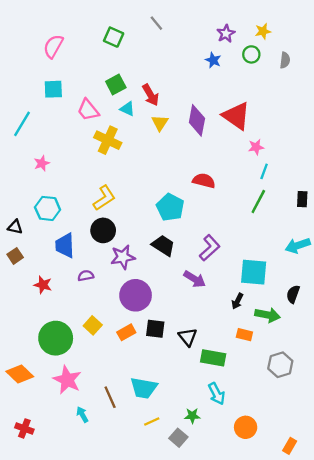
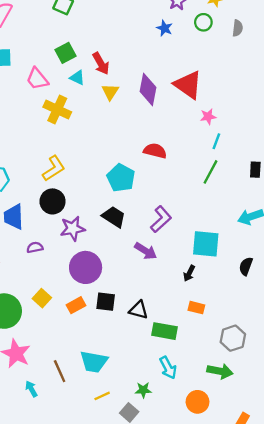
green arrow: (268, 315) -> (220, 371), moved
black triangle: (188, 337) -> (139, 310), turned -36

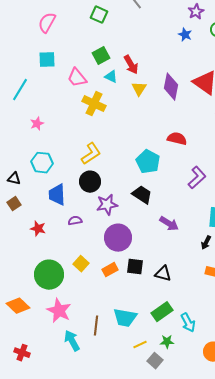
purple L-shape: (161, 219) -> (197, 178), moved
green rectangle: (164, 331) -> (162, 312), moved, turned -45
brown line: (60, 371) -> (96, 326), turned 30
cyan arrow: (31, 389) -> (72, 341), size x1.5
yellow line: (102, 396) -> (140, 345), moved

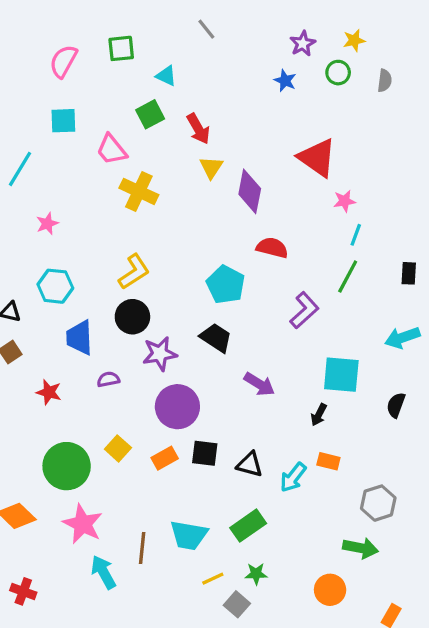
green square: (99, 15) -> (121, 48), moved, turned -30
cyan triangle: (111, 77) -> (166, 76), moved
purple diamond: (171, 87) -> (250, 191), moved
cyan arrow: (188, 323) -> (293, 477), moved, turned 66

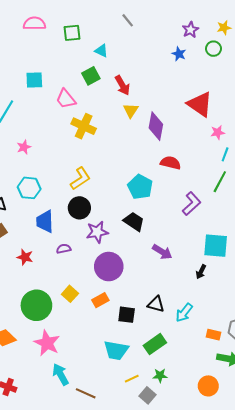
pink semicircle: (63, 61) -> (34, 23), moved, turned 60
black square: (205, 453) -> (127, 315), moved
orange rectangle: (328, 461) -> (213, 335), moved
brown line: (142, 548) -> (86, 393), moved, turned -72

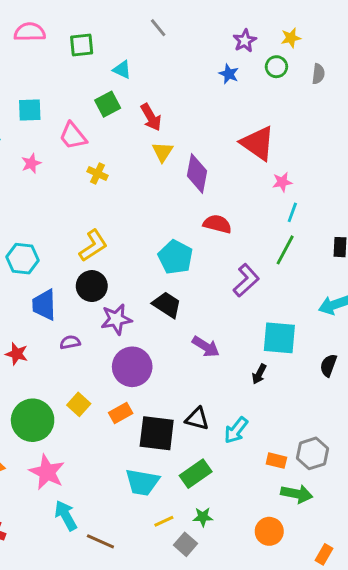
yellow cross: (84, 126) -> (98, 173), size x0.6
pink star: (24, 147) -> (31, 163), moved
black square: (127, 315) -> (157, 433), size x1.5

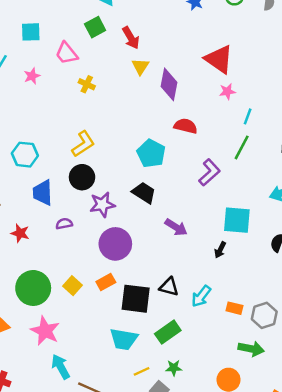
pink star: (282, 182) -> (227, 91), moved
yellow square: (79, 404) -> (72, 286), moved
orange rectangle: (276, 461) -> (234, 308), moved

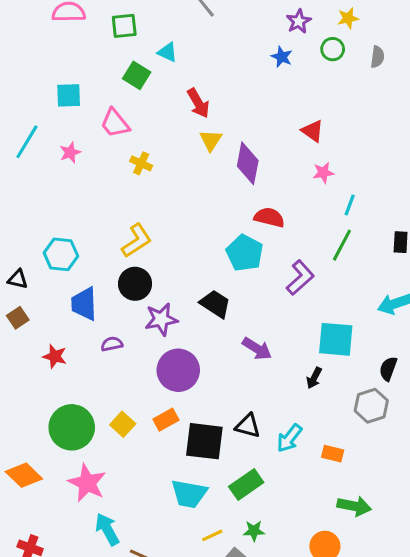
green square: (95, 27) -> (137, 75), moved, turned -30
red triangle: (219, 59) -> (313, 131), size x0.6
cyan pentagon: (151, 153) -> (245, 253), moved
gray hexagon: (264, 315) -> (371, 406), moved

